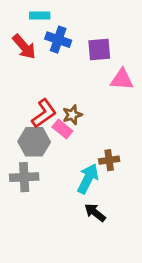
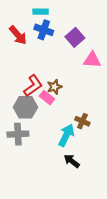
cyan rectangle: (40, 16) -> (41, 12), moved
purple square: (99, 50) -> (75, 37), turned -36
brown cross: (109, 160) -> (82, 121), turned 32

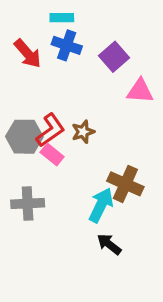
pink rectangle: (47, 98) -> (52, 155), moved
gray hexagon: (25, 107) -> (24, 137), moved
brown cross: (82, 121) -> (125, 184), size x1.5

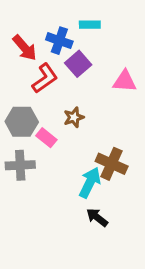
cyan rectangle: (62, 18) -> (90, 25), moved
purple square: (114, 57) -> (78, 64), moved
red L-shape: (50, 130) -> (45, 78), moved
gray cross: (28, 203) -> (20, 165), moved

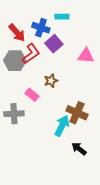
gray hexagon: (22, 122) -> (15, 61), moved
black arrow: (97, 217) -> (79, 149), moved

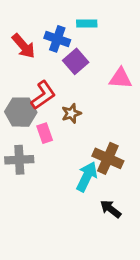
red L-shape: (31, 54) -> (43, 95), moved
gray hexagon: (15, 61) -> (21, 112), moved
pink rectangle: (32, 95) -> (45, 133), turned 32

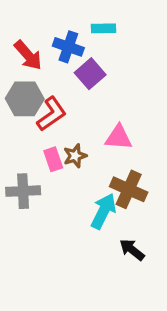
pink triangle: (120, 78) -> (119, 137), moved
gray hexagon: (21, 112) -> (25, 99), moved
brown star: (71, 113) -> (75, 156), moved

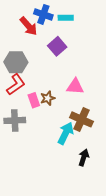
blue cross: (68, 47) -> (43, 14), moved
red arrow: (28, 55) -> (29, 26), moved
red L-shape: (52, 114) -> (16, 84), moved
black arrow: (132, 250) -> (84, 158), turned 70

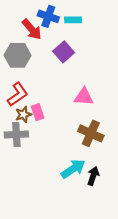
gray hexagon: (16, 62) -> (18, 55), moved
brown star: (48, 98) -> (23, 114), moved
cyan arrow: (66, 133) -> (73, 169), moved, turned 30

